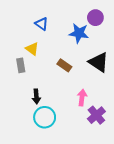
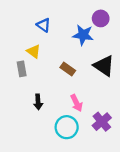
pink arrow: (82, 98) -> (77, 103), moved, turned 147
cyan circle: (45, 117) -> (67, 127), moved

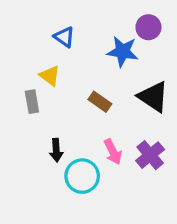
purple cross: (102, 122) -> (150, 155), moved
cyan circle: (67, 127) -> (82, 176), moved

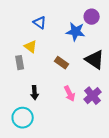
cyan circle: (82, 176) -> (23, 118), moved

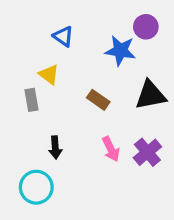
black triangle: (95, 60) -> (151, 95), turned -45

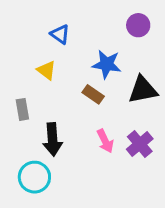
blue star: (120, 51) -> (107, 64), moved
gray rectangle: (31, 100) -> (22, 109), moved
black arrow: (55, 147) -> (52, 139), size x1.5

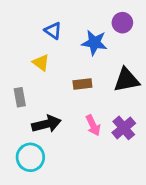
blue star: (107, 64) -> (94, 43), moved
brown rectangle: (93, 94) -> (82, 84), turned -42
black arrow: (52, 139) -> (46, 124), turned -100

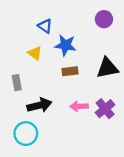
blue star: (94, 43) -> (65, 45), moved
pink arrow: (93, 125) -> (79, 106), turned 114

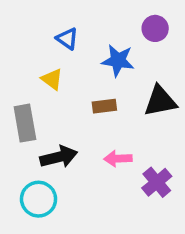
blue star: (65, 45) -> (118, 61), moved
gray rectangle: (17, 83) -> (25, 123), size x1.5
purple cross: (105, 109) -> (157, 182), moved

